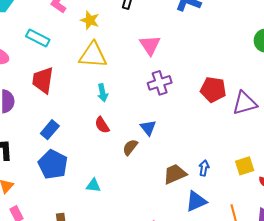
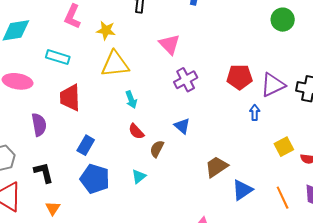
brown semicircle: (130, 147) -> (157, 149), moved
blue arrow: (204, 168) -> (255, 113), moved
cyan triangle: (93, 185) -> (139, 176), moved, turned -35

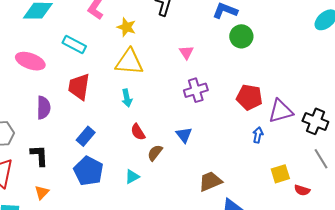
green circle: (283, 20) -> (241, 36), moved
pink triangle: (169, 44) -> (186, 52), size x0.7
cyan arrow: (131, 100) -> (127, 98), moved

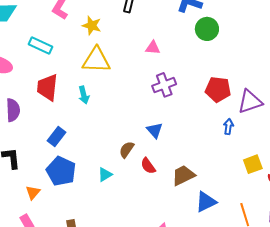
pink triangle: (186, 52) -> (153, 48), turned -49
cyan arrow: (127, 98) -> (84, 95), moved
red semicircle: (138, 132) -> (148, 166), moved
orange triangle: (42, 192) -> (33, 192), moved

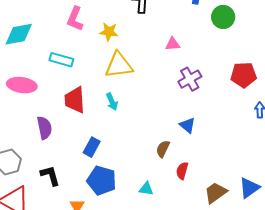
red semicircle: (148, 166) -> (182, 171), moved, turned 60
cyan triangle: (105, 175) -> (146, 189), moved, turned 49
brown trapezoid: (183, 175) -> (216, 193), moved

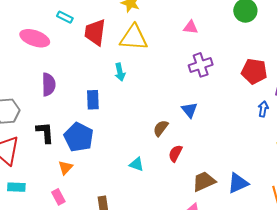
cyan rectangle: (61, 60) -> (65, 17), moved, size x0.7
red trapezoid: (75, 100) -> (95, 32), moved
blue rectangle: (92, 147) -> (93, 100), moved, turned -42
blue pentagon: (102, 180) -> (79, 137), moved

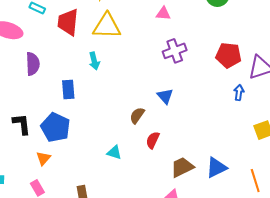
purple semicircle: (49, 85) -> (33, 64), moved

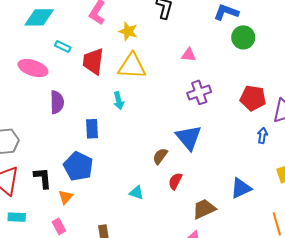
blue triangle: (165, 96) -> (189, 138), size x1.6
black L-shape: (22, 124) -> (43, 178), moved
blue triangle: (216, 168) -> (241, 188), moved

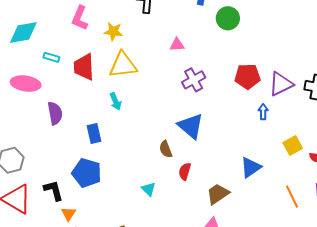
brown semicircle: (160, 156) -> (166, 149), turned -48
cyan triangle: (137, 193) -> (149, 189), turned 35
orange triangle: (65, 197) -> (69, 214), moved

